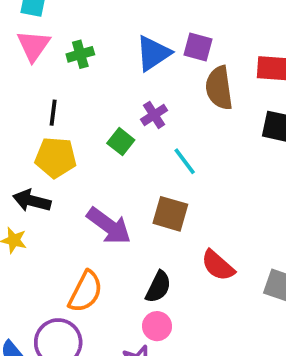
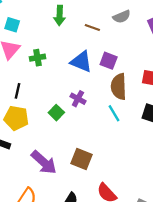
blue triangle: (153, 53) -> (81, 62), turned 50
purple cross: (154, 115) -> (78, 99), turned -35
cyan line: (185, 161) -> (114, 113), moved

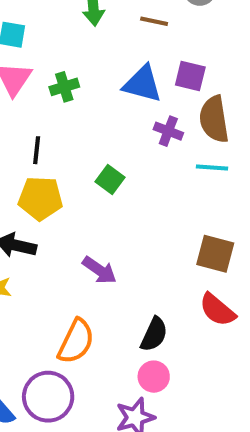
purple cross: (78, 99) -> (168, 131), moved
cyan line: (114, 113) -> (212, 168), turned -48
brown square: (82, 159) -> (215, 254), moved
purple arrow: (44, 162) -> (99, 270), size x0.7

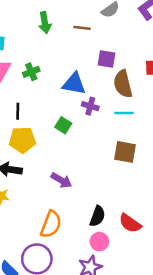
blue triangle: (142, 84) -> (74, 84), moved
purple cross: (168, 131) -> (90, 106), moved
brown square: (215, 254) -> (125, 152), moved
red semicircle: (217, 310) -> (130, 223), moved

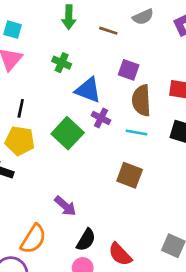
green cross: (31, 72) -> (62, 63), moved, turned 35
green square: (63, 125) -> (68, 133), size x1.6
purple arrow: (61, 180) -> (65, 206), moved

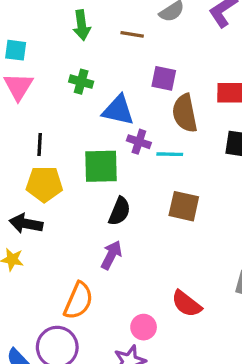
green square: (68, 133) -> (101, 166), turned -36
cyan line: (136, 133) -> (170, 154), moved
purple arrow: (65, 206) -> (111, 255), turned -95
black semicircle: (86, 240) -> (120, 211), moved

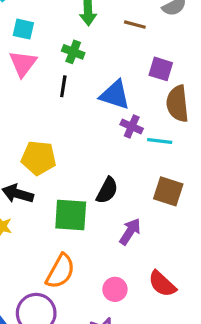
green cross: (81, 82) -> (73, 52), moved
black line: (40, 145) -> (63, 86), moved
green square: (101, 166) -> (71, 215), moved
purple arrow: (111, 255) -> (130, 232), moved
pink circle: (144, 327) -> (115, 289), moved

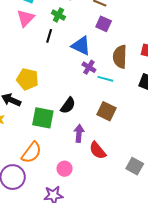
purple square: (161, 69) -> (104, 24), moved
purple arrow: (130, 232) -> (79, 133), turned -36
red semicircle: (162, 284) -> (98, 150), moved

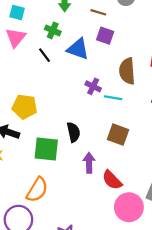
black line: (49, 36) -> (44, 55), turned -48
blue triangle: (81, 46) -> (78, 49), moved
black semicircle: (68, 105) -> (73, 132), turned -42
pink circle: (64, 169) -> (129, 207), moved, size x1.6

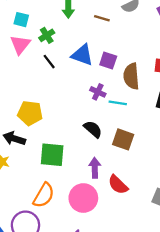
green cross: (53, 30) -> (47, 35), moved, turned 35
purple square: (105, 36) -> (108, 61), moved
black semicircle: (73, 132) -> (93, 129), moved, turned -36
pink circle: (129, 207) -> (83, 198), moved

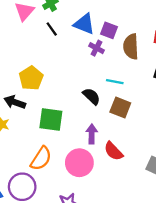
purple cross: (98, 92) -> (97, 48), moved
cyan line: (118, 103) -> (115, 82), moved
yellow pentagon: (30, 113) -> (31, 78), turned 30

